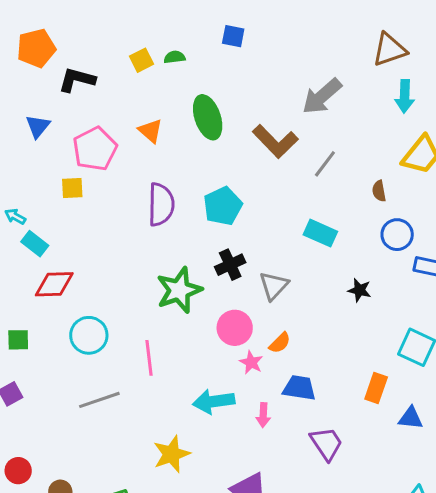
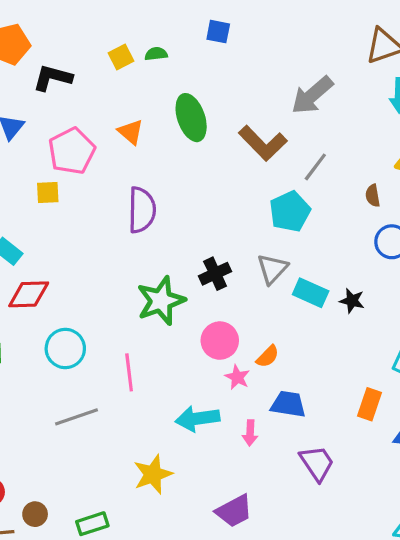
cyan pentagon: (223, 206) -> (290, 212), moved
cyan rectangle: (320, 233) -> (311, 293), moved
gray triangle: (274, 286) -> (272, 269), moved

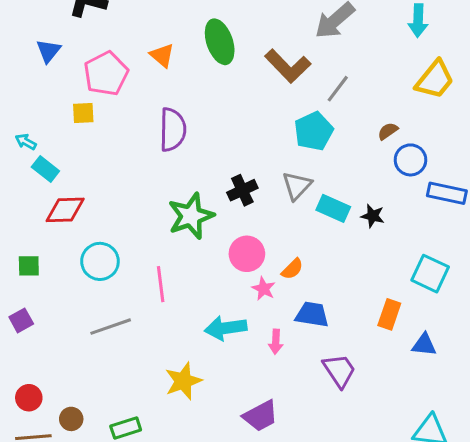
brown semicircle: (373, 196) -> (388, 131), moved, turned 65

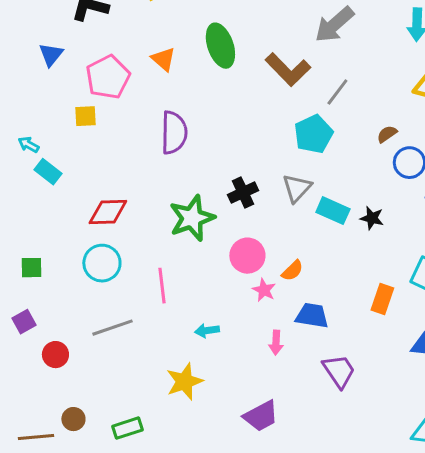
red diamond: (65, 210) -> (108, 212), moved
orange rectangle: (389, 314) -> (382, 299), moved
cyan arrow: (226, 328) -> (207, 331), moved, size x0.6
red circle: (29, 398) -> (55, 355), moved

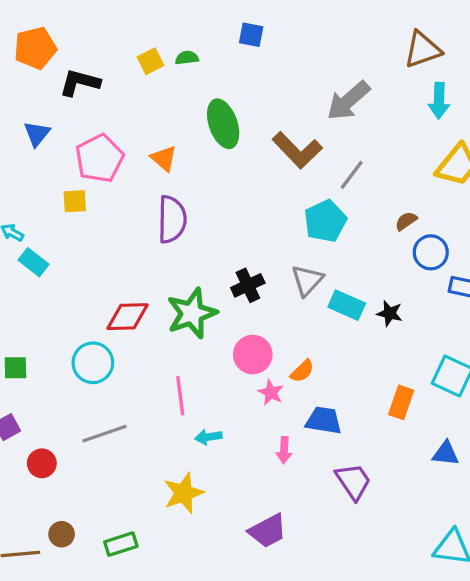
orange triangle: (163, 59) -> (164, 158), moved
red diamond: (108, 212) -> (128, 317), moved
pink line: (162, 286) -> (180, 396), moved

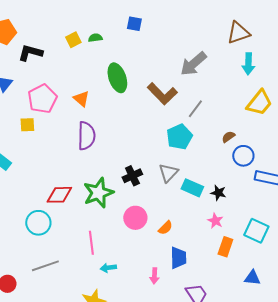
pink star: (271, 392) -> (215, 221), moved
blue trapezoid: (324, 420) -> (178, 258), turned 80

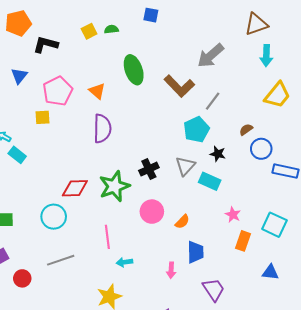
black star: (218, 193) -> (218, 154), moved

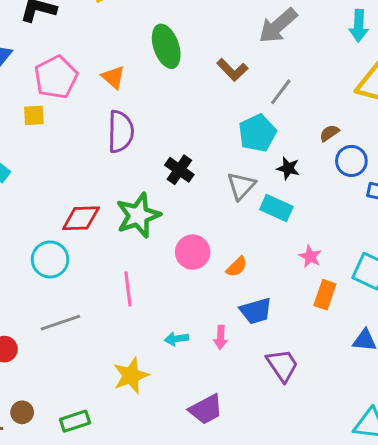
brown L-shape: (179, 86) -> (232, 70), size x0.7
black cross: (149, 169) -> (179, 170), moved, turned -30
blue trapezoid: (195, 252) -> (256, 311), turned 75
cyan arrow: (125, 262) -> (176, 339), moved

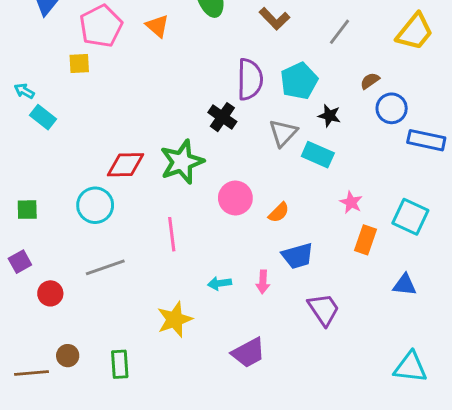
gray line: (281, 92) -> (340, 32), moved
purple semicircle: (121, 132) -> (250, 79), moved
green rectangle: (75, 421) -> (120, 364), turned -76

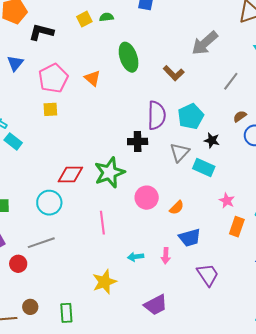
gray line: (340, 32) -> (231, 81), moved
yellow square: (79, 64) -> (50, 109), moved
black cross: (222, 117) -> (138, 141), turned -36
gray line: (105, 267) -> (41, 243), moved

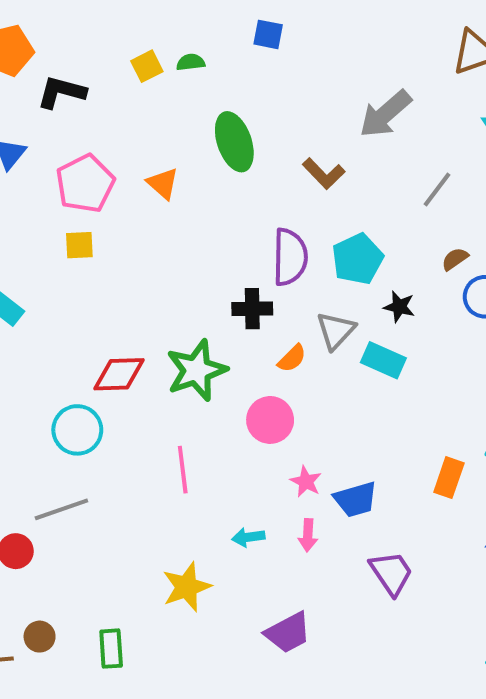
pink star: (227, 201) -> (306, 482), moved
orange semicircle: (177, 208) -> (292, 358), moved

